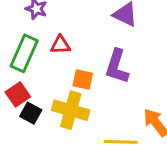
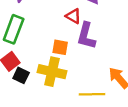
red triangle: (60, 45) -> (73, 16), moved, turned 35

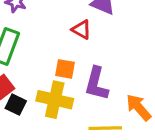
purple L-shape: (86, 36) -> (96, 84), moved

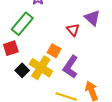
black square: (16, 105) -> (22, 70), moved

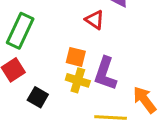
yellow cross: (41, 68) -> (78, 80), moved, size x0.7

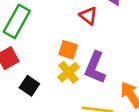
yellow cross: (78, 80) -> (69, 72), turned 30

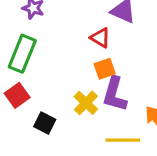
orange square: (68, 50) -> (105, 69), moved, turned -30

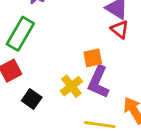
red triangle: (100, 38) -> (120, 29), moved

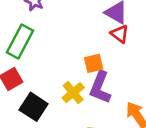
black square: (32, 99) -> (34, 107), size x1.4

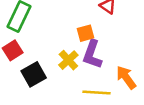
black square: (34, 107) -> (34, 74), turned 30

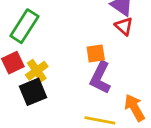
yellow cross: (68, 60) -> (37, 71), moved

